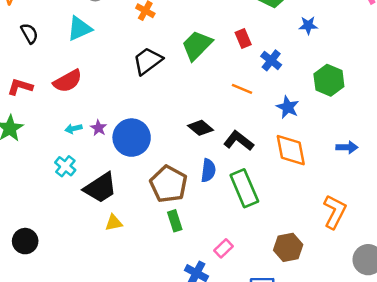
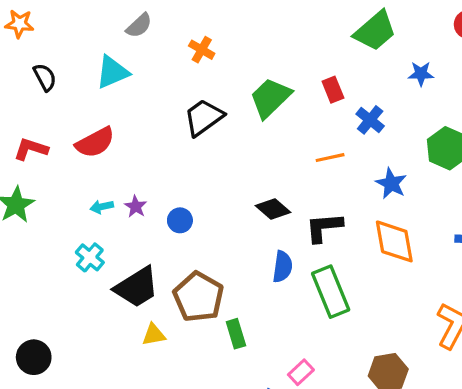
orange line: (242, 89) -> (330, 158), turned -36
blue circle: (132, 138) -> (180, 220), size x0.5
black L-shape: (239, 141) -> (324, 227), turned -44
brown pentagon: (169, 184) -> (198, 297), moved

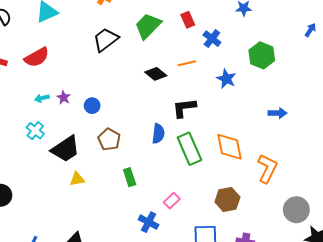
black diamond: (273, 209) -> (156, 74), moved
orange diamond: (394, 241) -> (230, 147), moved
brown pentagon: (198, 297) -> (109, 139), moved, size x0.7

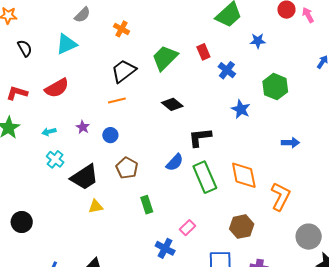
orange line: (187, 63) -> (117, 101), moved
cyan arrow: (42, 98) -> (49, 132), moved
blue semicircle: (158, 134) -> (175, 162), turned 36

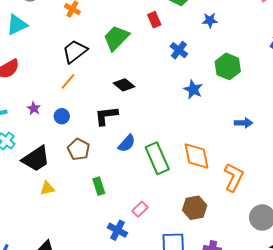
red rectangle: (203, 52) -> (154, 20), moved
orange line: (117, 101) -> (68, 81), turned -36
black L-shape: (200, 137) -> (106, 116), moved

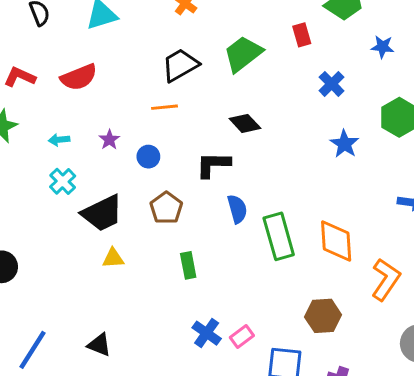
orange line: (68, 81) -> (164, 107), turned 36
blue semicircle: (127, 143) -> (237, 209), turned -66
pink rectangle: (140, 209) -> (242, 336), moved

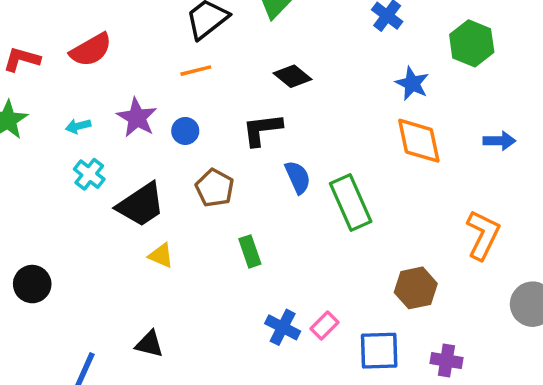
purple star: (109, 140) -> (137, 118), size x1.6
orange diamond: (336, 241) -> (419, 141), moved
yellow triangle: (113, 258) -> (161, 256), turned 35
black triangle: (99, 345) -> (149, 344), moved

